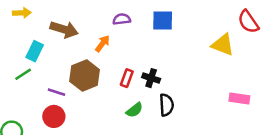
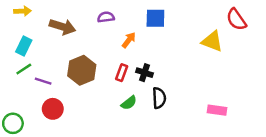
purple semicircle: (122, 19) -> (106, 17), moved
orange arrow: (102, 44) -> (129, 40), moved
cyan rectangle: (35, 51) -> (24, 46), moved
purple line: (56, 92) -> (43, 81), moved
pink rectangle: (239, 99) -> (217, 110), moved

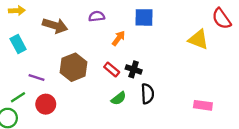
cyan rectangle: (24, 46) -> (18, 44), turned -54
green line: (24, 69) -> (18, 97), moved
red rectangle: (122, 73) -> (112, 69), turned -70

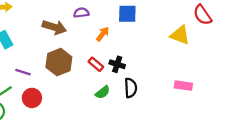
brown arrow: (55, 26) -> (54, 27), moved
pink rectangle: (203, 105) -> (183, 86), moved

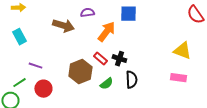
orange arrow: (103, 34) -> (106, 32), size x1.5
yellow triangle: (180, 35) -> (182, 51), moved
brown hexagon: (59, 62) -> (80, 72), moved

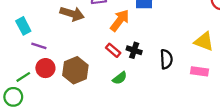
purple line: (35, 66) -> (39, 46), moved
brown hexagon: (80, 72) -> (75, 70), moved
black semicircle: (131, 80) -> (166, 59), moved
red circle: (43, 89) -> (45, 68), moved

